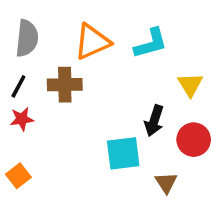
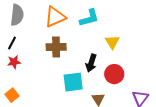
brown cross: (65, 85) -> (56, 47), moved

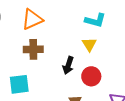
cyan L-shape: (89, 18) -> (95, 20), moved, turned 30
cyan square: (73, 82) -> (19, 84), moved

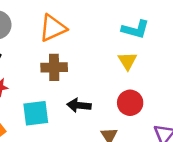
black arrow: (68, 65) -> (79, 105), moved, turned 78

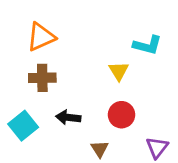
cyan L-shape: (135, 29) -> (147, 45), moved
cyan square: (36, 113) -> (23, 126), turned -32

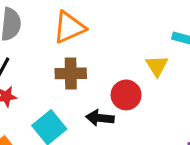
red circle: (122, 115) -> (126, 95), moved

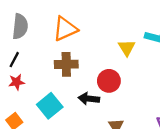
yellow triangle: (157, 66) -> (127, 48), moved

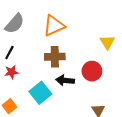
gray semicircle: (20, 26) -> (15, 24), turned 35
black arrow: (89, 99) -> (65, 80), moved

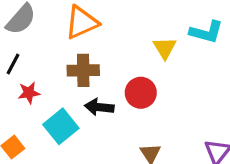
red star: (12, 72) -> (29, 93), moved

